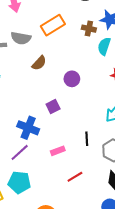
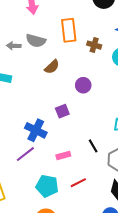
orange rectangle: (53, 25) -> (69, 30), turned -70
brown cross: (89, 29) -> (94, 45), moved
black line: (87, 139) -> (93, 146), turned -32
cyan pentagon: (19, 182) -> (47, 186), moved

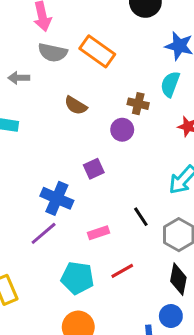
orange rectangle: (69, 30) -> (97, 51), turned -45
gray semicircle: (36, 41) -> (53, 52), moved
brown cross: (94, 45) -> (138, 104), moved
brown semicircle: (52, 67) -> (76, 105), turned 77

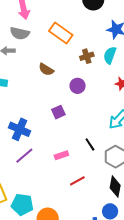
gray semicircle: (53, 52) -> (20, 33), moved
brown cross: (138, 104) -> (87, 56), moved, turned -32
blue cross: (57, 198) -> (20, 129), moved
cyan pentagon: (77, 278) -> (22, 205), moved

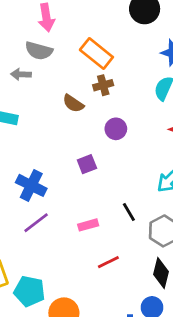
brown cross: (87, 56) -> (103, 85), moved

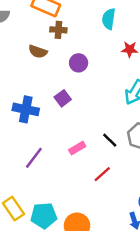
brown cross: (103, 85) -> (58, 30), turned 35
blue cross: (31, 185) -> (26, 109), moved
black line: (129, 212) -> (110, 140), moved

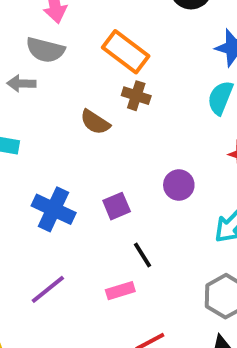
purple circle: (79, 63) -> (179, 185), moved
black line: (110, 140) -> (142, 255), moved

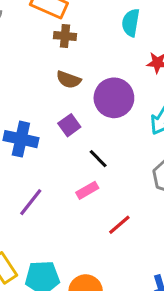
brown semicircle: (95, 122) -> (69, 80), moved
purple circle: (179, 185) -> (114, 98), size x1.6

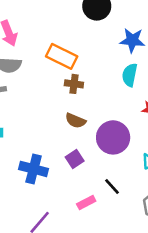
black line: (98, 159) -> (112, 186), moved
pink rectangle: (87, 190) -> (86, 203), moved

